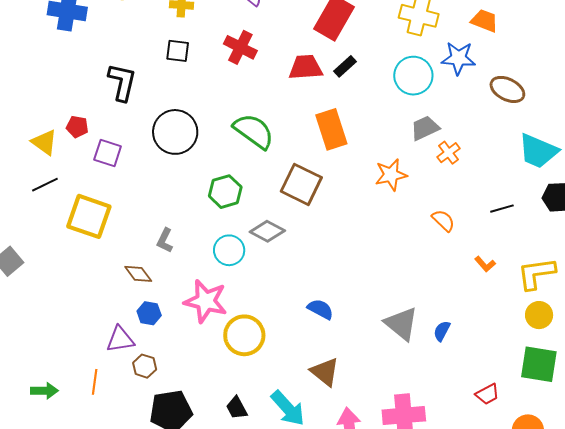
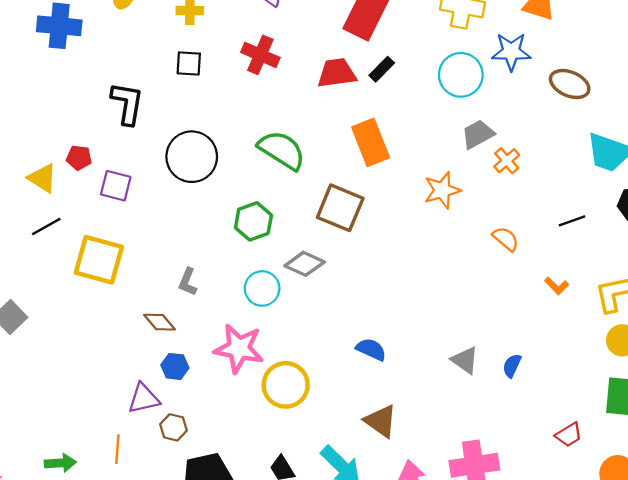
gray triangle: (401, 324) -> (465, 360), size x0.7

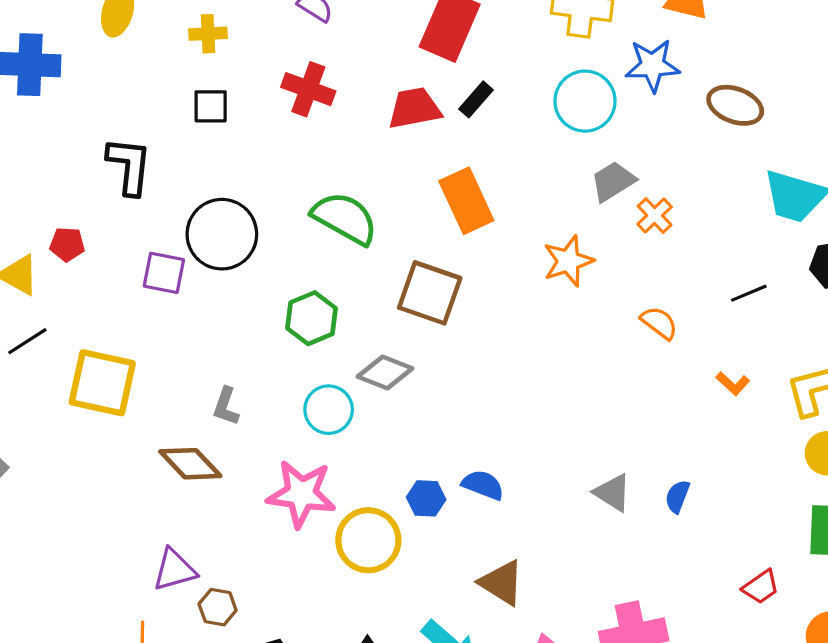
purple square: (116, 186) -> (164, 273), moved
brown diamond: (159, 322) -> (190, 464), size x1.4
blue hexagon: (175, 366) -> (426, 498), moved

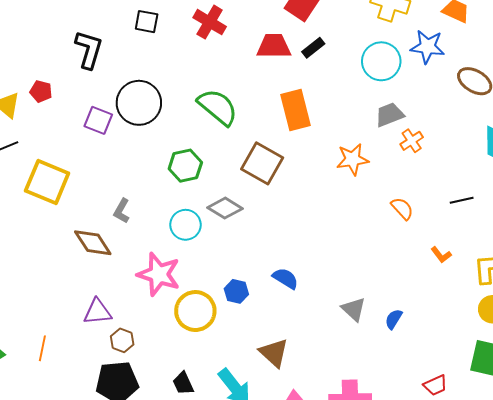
blue semicircle: (483, 485) -> (285, 278), moved
purple triangle: (174, 570) -> (97, 312), moved
brown hexagon: (218, 607) -> (122, 340), moved

